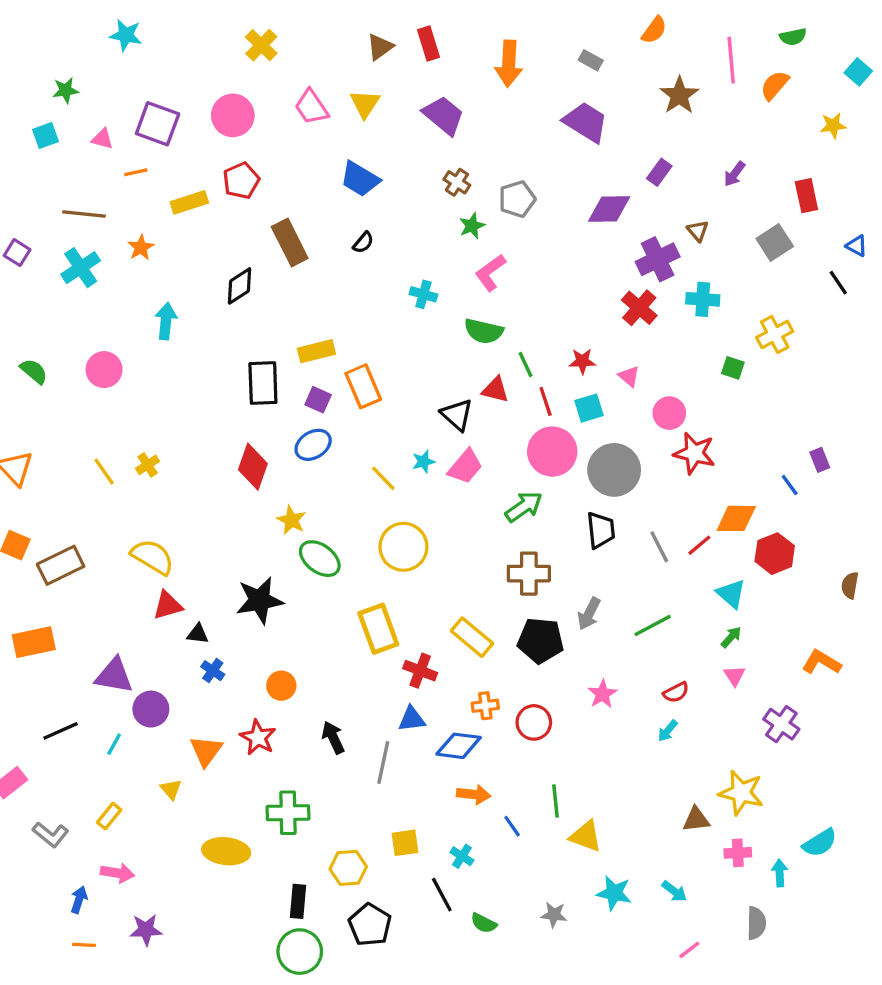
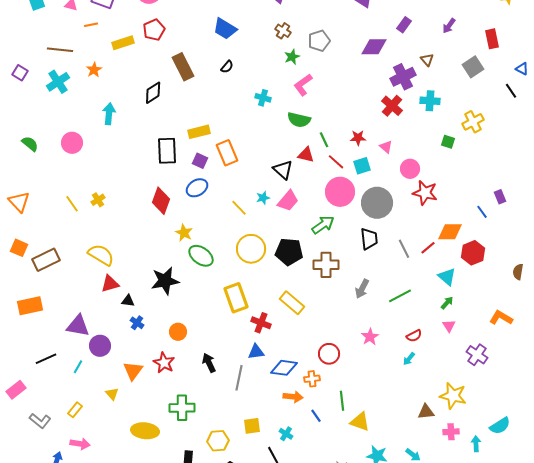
red line: (546, 401) -> (336, 162), turned -30
black pentagon: (541, 640) -> (289, 252), moved
orange cross: (485, 706) -> (312, 379), moved

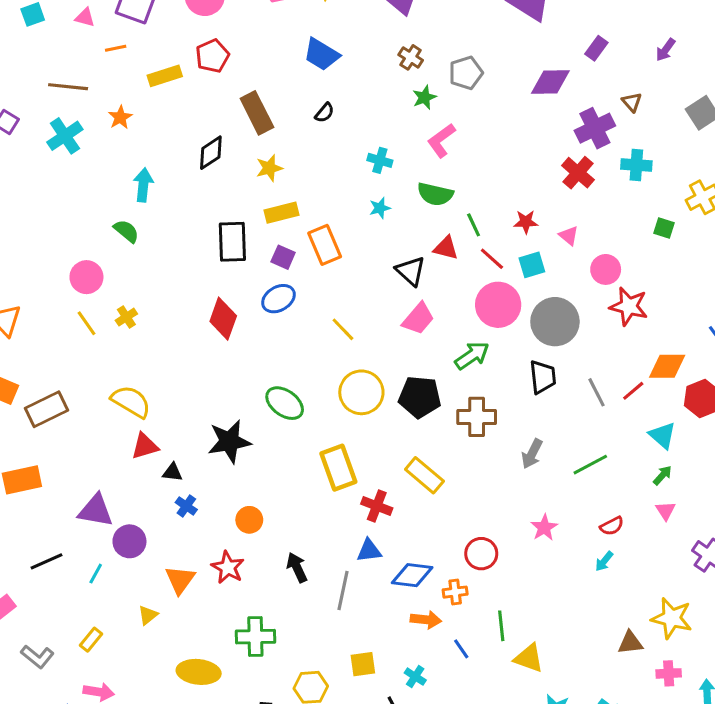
pink circle: (72, 143) -> (86, 277), moved
green semicircle: (30, 144) -> (126, 231), moved
cyan star: (263, 198) -> (380, 208), moved
yellow star: (184, 233) -> (269, 168), moved, turned 30
yellow triangle: (112, 394) -> (148, 615), turned 32

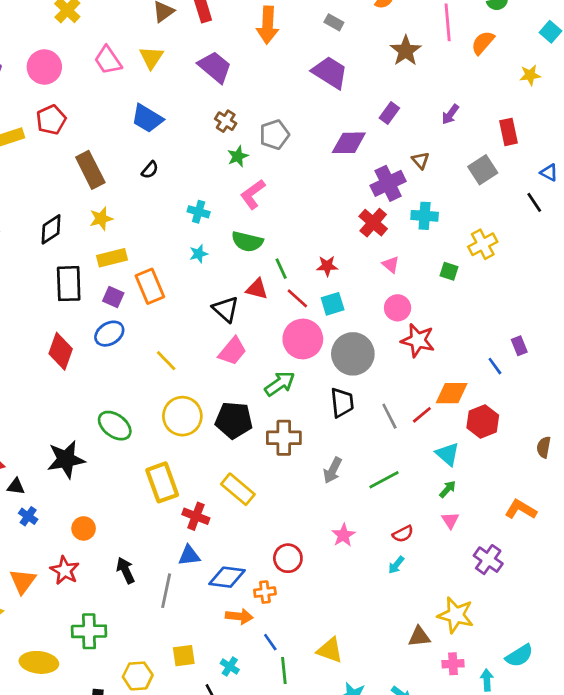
black diamond: (211, 153) -> (51, 229), moved
pink triangle: (569, 236) -> (391, 265), moved
green line: (501, 626) -> (284, 671), moved

